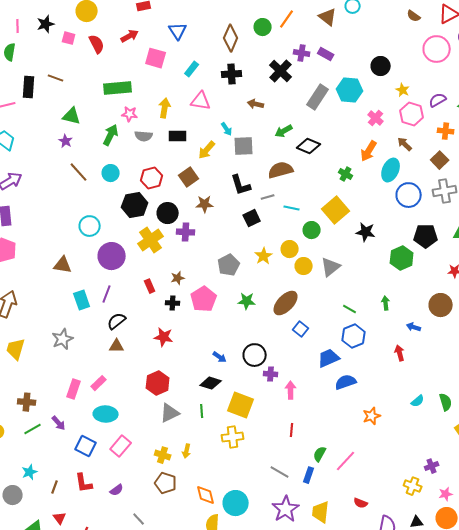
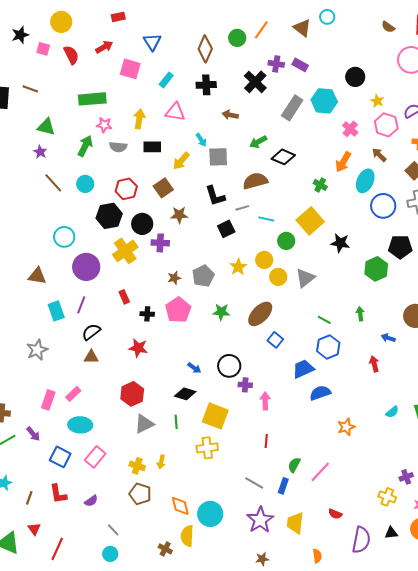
brown star: (178, 278) -> (174, 278), moved

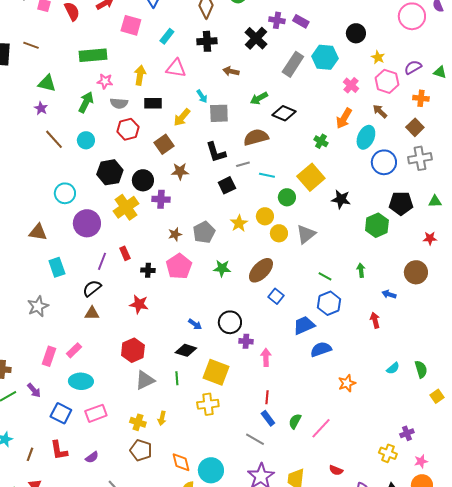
red hexagon: (126, 189) -> (128, 129), moved
purple line: (81, 305) -> (102, 261), moved
pink rectangle: (95, 457) -> (96, 413), turned 30
blue rectangle: (283, 486) -> (268, 418), moved, turned -56

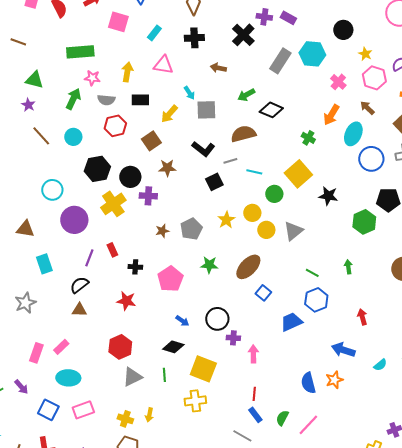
black L-shape: (216, 152) -> (203, 149), turned -35
pink pentagon: (179, 266) -> (170, 279), moved
blue arrow: (389, 294) -> (343, 350), moved, size x1.6
blue semicircle: (321, 349) -> (308, 383), moved, turned -85

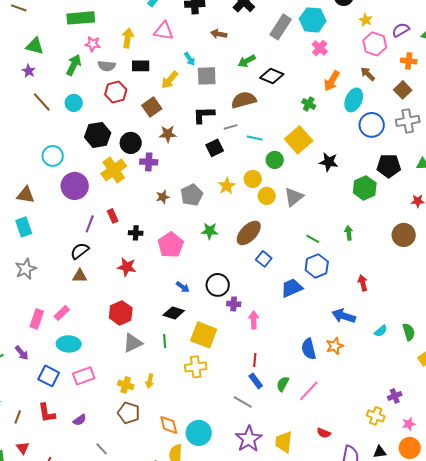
pink cross: (338, 82) -> (320, 48), moved
black L-shape: (203, 149) -> (204, 115), turned 140
cyan rectangle: (44, 264) -> (24, 227), moved

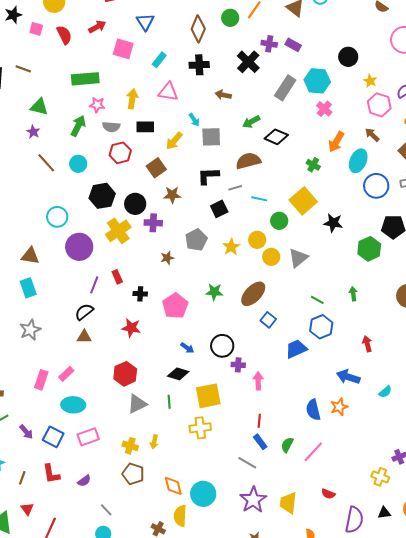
gray pentagon: (192, 195) -> (196, 240), moved
yellow square: (204, 335) -> (208, 396), turned -32
purple arrow: (22, 353) -> (26, 432), moved

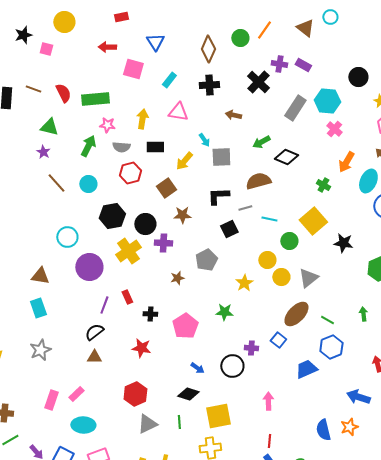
red arrow: (97, 27) -> (107, 47), turned -150
red semicircle: (64, 35) -> (63, 93), moved
yellow star: (231, 247) -> (244, 283), moved
brown ellipse: (253, 294) -> (296, 314), moved
purple cross: (238, 365) -> (251, 348), moved

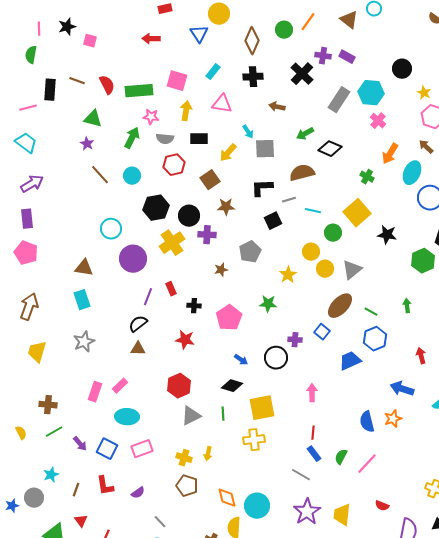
yellow circle: (64, 22) -> (219, 14), moved
pink square: (133, 69) -> (177, 81), moved

